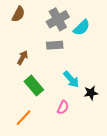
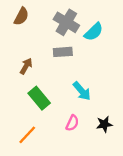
gray cross: (58, 19) -> (66, 22), turned -30
black star: (91, 93) -> (104, 124), moved

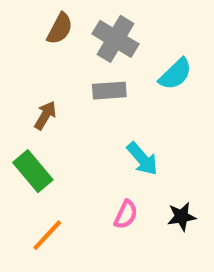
brown semicircle: (21, 16) -> (60, 29), moved
cyan semicircle: (94, 32) -> (175, 74), moved
green rectangle: (39, 98) -> (33, 171), moved

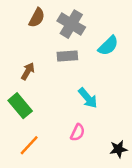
black star: (182, 217) -> (118, 149), moved

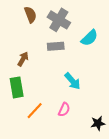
brown semicircle: (37, 18) -> (30, 15), turned -49
green rectangle: (20, 106) -> (17, 87), turned 30
orange line: (29, 145) -> (35, 111), moved

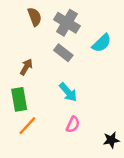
gray rectangle: (56, 46) -> (63, 53), turned 42
cyan arrow: (73, 81) -> (68, 92), moved
orange line: (35, 111) -> (27, 126), moved

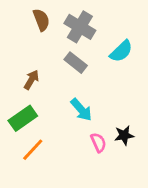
green rectangle: (19, 99) -> (23, 118), turned 65
pink semicircle: (73, 124) -> (98, 143), moved, turned -49
black star: (111, 140) -> (124, 135), moved

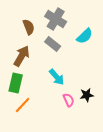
brown semicircle: (41, 20) -> (29, 27), moved
brown arrow: (31, 80) -> (22, 56), size x1.5
green rectangle: (23, 118) -> (16, 83), turned -42

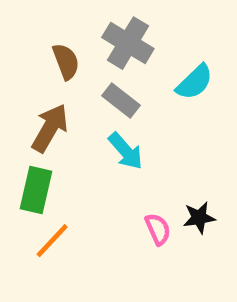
cyan arrow: (57, 77) -> (126, 151), moved

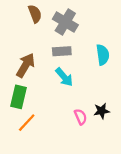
brown semicircle: (66, 61) -> (35, 14), moved
cyan semicircle: (195, 82) -> (103, 55), moved, turned -54
gray rectangle: (121, 100) -> (62, 51), turned -42

